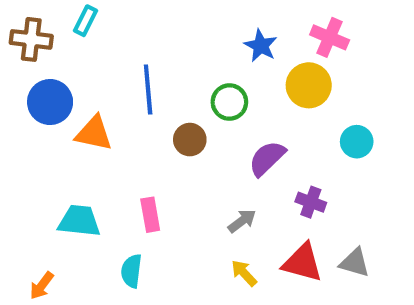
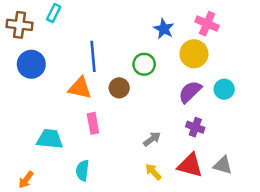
orange triangle: (94, 133) -> (80, 88), moved
purple semicircle: (267, 158) -> (190, 92), moved
pink rectangle: (150, 215) -> (93, 123), moved

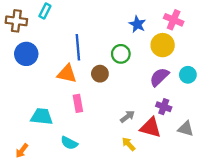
red triangle: (190, 165) -> (151, 128), moved
gray triangle: (223, 165) -> (186, 129), moved
cyan semicircle: (82, 170) -> (69, 143), turned -70

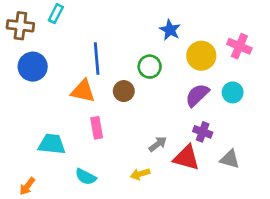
pink cross: (174, 20) -> (239, 46), moved
yellow arrow: (129, 144) -> (140, 174), moved, turned -64

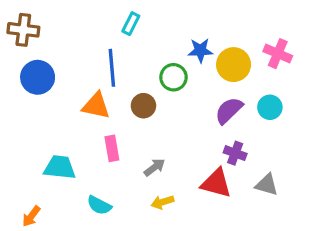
cyan rectangle: (56, 14) -> (131, 24), moved
blue star: (170, 30) -> (200, 50), moved, turned -30
gray arrow: (158, 144) -> (155, 167), moved

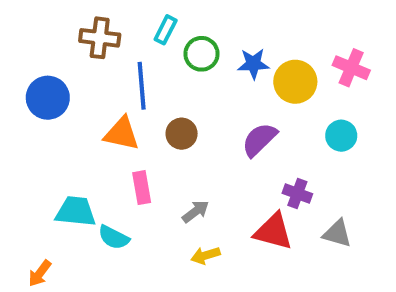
brown cross: (23, 30) -> (100, 38), moved
green circle: (173, 77) -> (201, 54), moved
purple semicircle: (229, 110) -> (259, 140), moved
cyan semicircle: (99, 205) -> (114, 237), moved

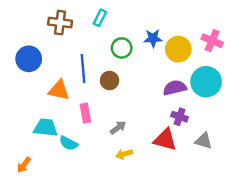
green circle: (201, 54) -> (122, 48), moved
blue line: (142, 86) -> (83, 68), moved
orange triangle: (122, 134) -> (59, 90), moved
cyan circle: (341, 136) -> (206, 82), size x1.6
purple semicircle: (259, 140) -> (175, 88), moved, turned 30

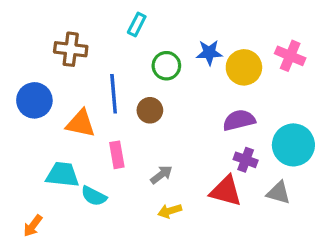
brown cross: (60, 23) -> (71, 49), moved
blue circle: (29, 59) -> (34, 100), moved
cyan circle: (206, 82) -> (293, 145), moved

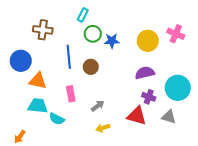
blue star: (209, 53) -> (112, 41), moved
green circle: (166, 66) -> (93, 34), moved
orange triangle: (81, 123) -> (38, 81), moved

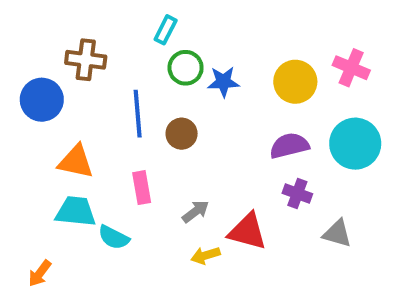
blue circle: (21, 61) -> (42, 100), moved
cyan circle: (178, 88) -> (355, 144), moved
red triangle: (137, 116) -> (247, 231), moved

